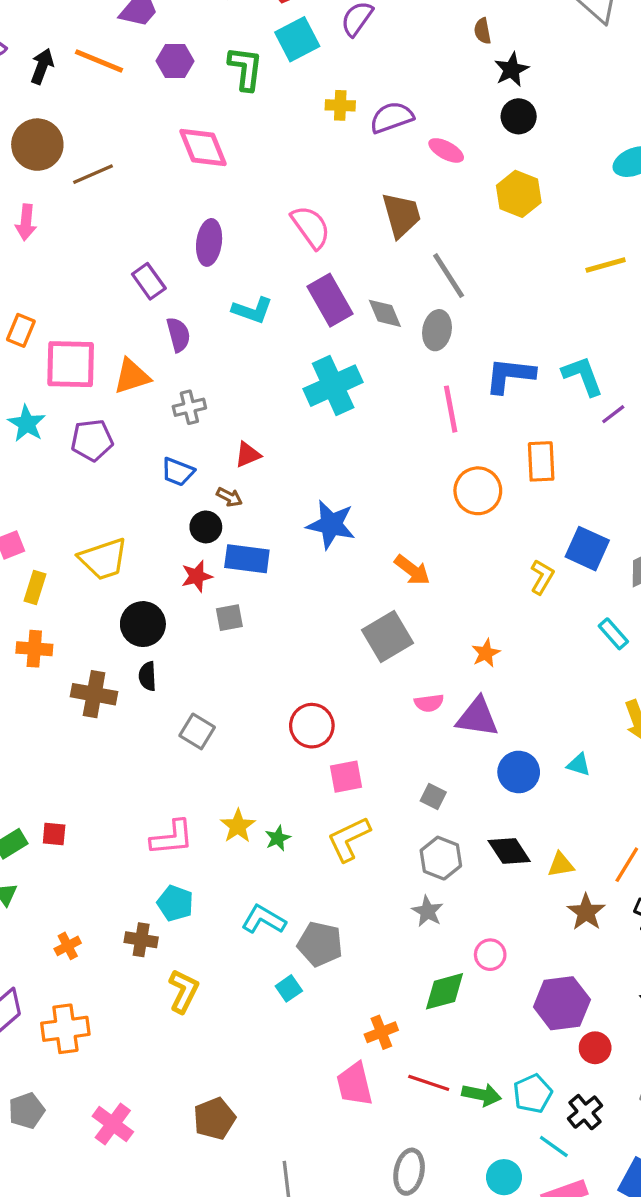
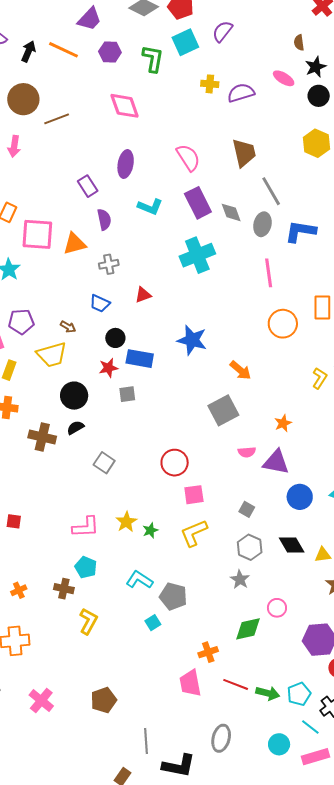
pink ellipse: (446, 150) -> (284, 78), moved
blue L-shape: (510, 375) -> (300, 231), moved
purple pentagon: (92, 440) -> (21, 322), moved
brown arrow: (229, 497) -> (68, 327), moved
black semicircle: (147, 676) -> (75, 428), turned 60

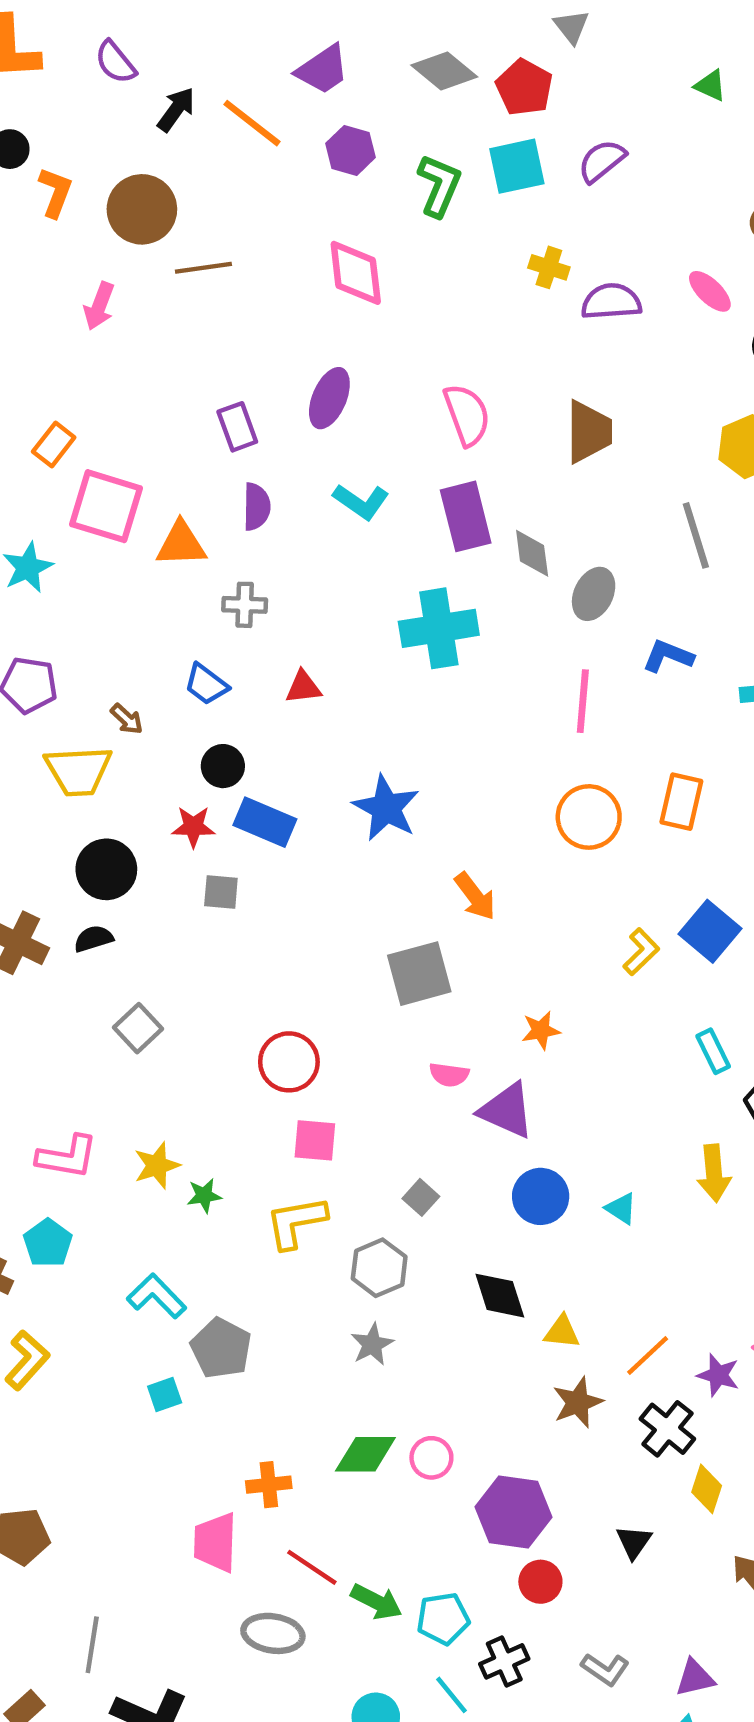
gray line: (271, 191) -> (696, 535), moved
blue L-shape: (300, 231) -> (668, 656), moved, size x0.7
gray hexagon: (250, 547) -> (379, 1268), moved
pink circle: (277, 608) -> (431, 1458), moved
gray ellipse: (221, 738) -> (273, 1633), moved, turned 72

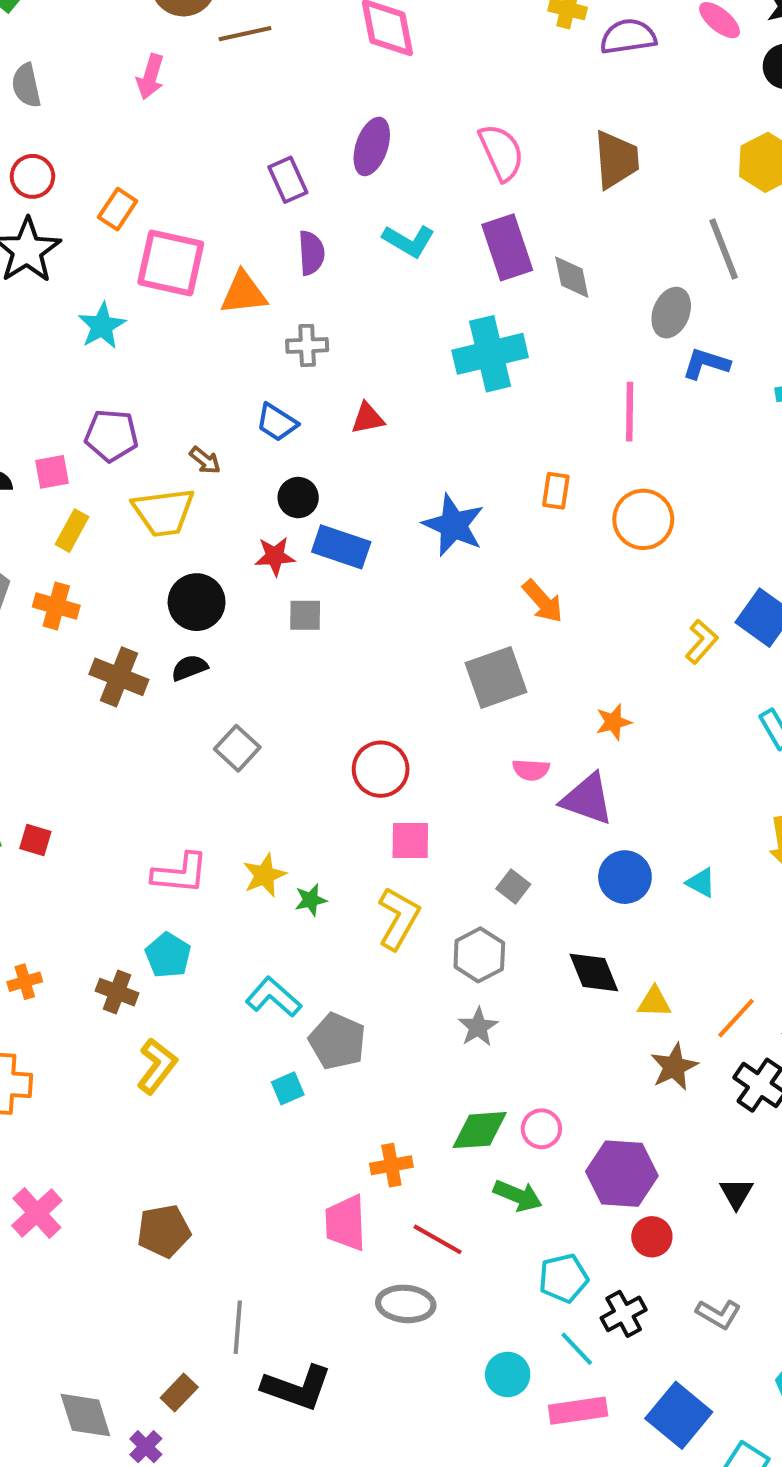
gray ellipse: (594, 594) -> (671, 313), moved
orange rectangle: (681, 802) -> (556, 491), moved, size x0.7
yellow L-shape: (296, 1222) -> (399, 918), turned 134
green arrow: (376, 1602) -> (518, 1196), moved

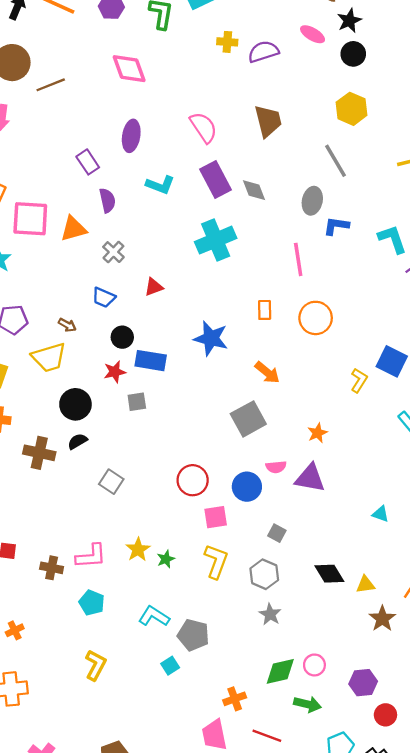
gray cross: (307, 345) -> (113, 252), turned -35
blue circle: (625, 877) -> (247, 487), moved
brown cross: (117, 992) -> (52, 568), moved
purple hexagon: (622, 1174) -> (363, 683), size x0.7

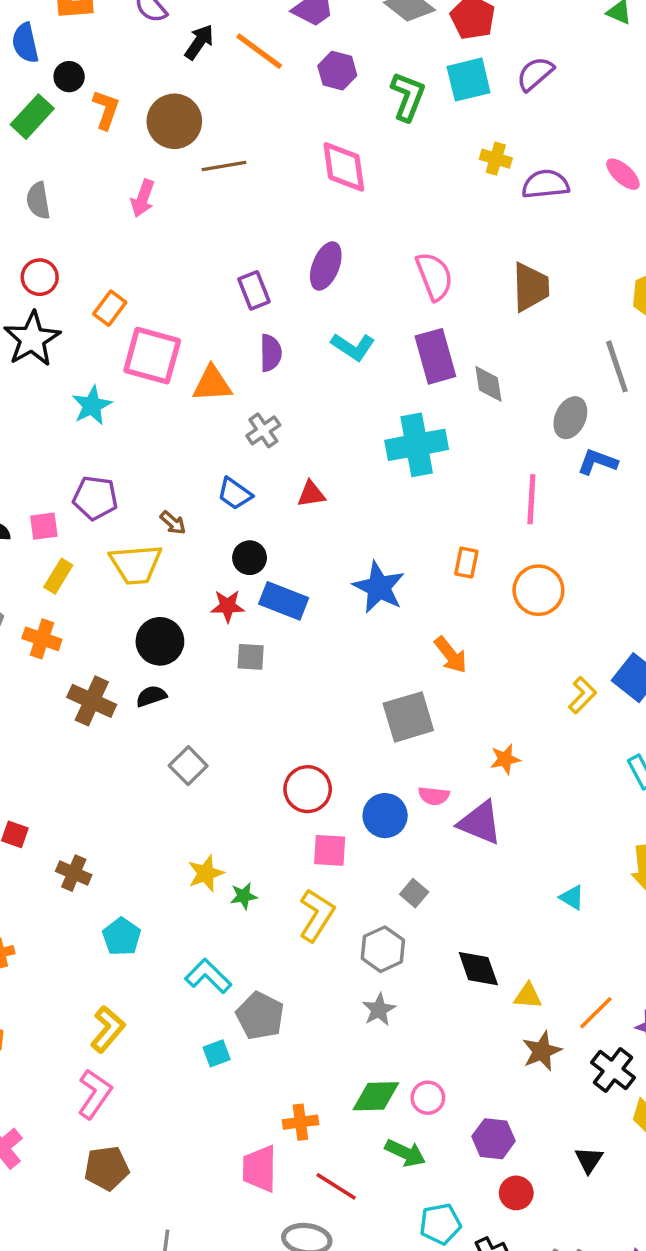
pink L-shape: (91, 556) -> (95, 1094), moved, turned -64

